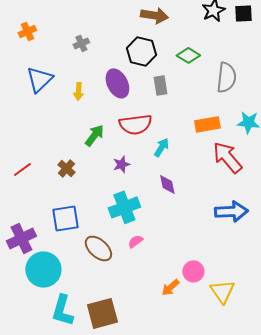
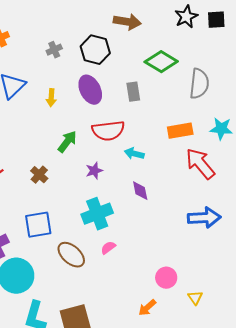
black hexagon: (141, 51) -> (95, 50), moved
green diamond: (188, 55) -> (161, 62), size x1.4
cyan arrow: (161, 147) -> (134, 154), turned -108
orange arrow: (170, 287) -> (147, 308), moved
yellow triangle: (222, 291) -> (195, 298), size x0.6

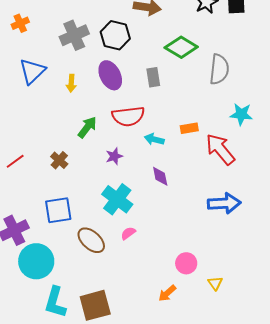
gray cross: (54, 50) -> (74, 35), size x1.8
orange rectangle: (180, 131) -> (189, 128), moved, size x0.7
cyan cross: (97, 214) -> (117, 199), turned -32

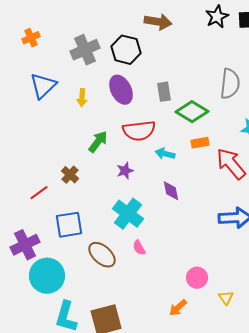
green diamond: (181, 47) -> (192, 112), moved
red line: (15, 161) -> (39, 193), moved
pink semicircle: (128, 233) -> (139, 248), turned -84

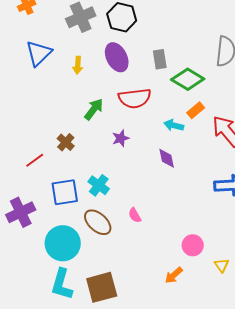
orange rectangle: (200, 143) -> (196, 110), turned -30
cyan arrow: (165, 154) -> (174, 125), moved
cyan cross: (128, 214) -> (99, 185), moved, size x0.7
cyan circle: (47, 276) -> (63, 243), moved

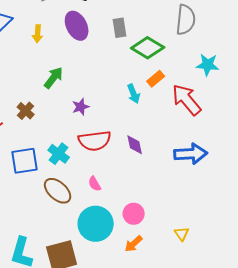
red semicircle: (135, 98) -> (95, 141), moved
cyan arrow: (174, 125) -> (134, 94), turned -126
purple diamond: (167, 158) -> (135, 145), moved
cyan circle: (63, 243) -> (96, 224), moved
pink circle: (193, 245) -> (134, 214), moved

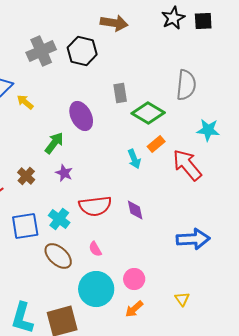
purple ellipse: (77, 26) -> (81, 116), moved
yellow arrow: (38, 34) -> (25, 102), moved, turned 126
purple star: (81, 107) -> (64, 173), moved, turned -30
blue arrow: (191, 154) -> (193, 239), moved

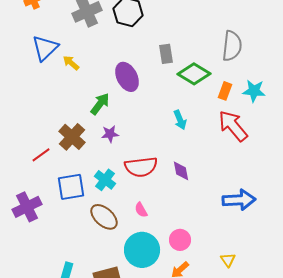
orange rectangle: (156, 144) -> (225, 91), moved, turned -30
purple star: (64, 173) -> (110, 134), turned -30
brown cross: (26, 176) -> (72, 137), size x1.5

